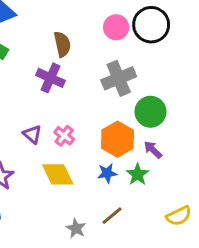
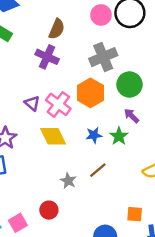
brown semicircle: (62, 44) -> (57, 29), turned 36
pink cross: (64, 136) -> (58, 104), size x1.5
orange hexagon: (117, 139) -> (90, 93), moved

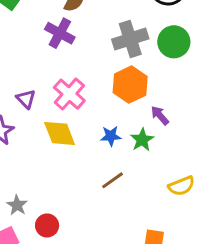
green circle: (129, 84) -> (174, 42), moved
orange hexagon: (90, 93) -> (130, 85), moved
purple triangle: (32, 103) -> (26, 99), moved
gray star: (68, 181) -> (17, 205), moved

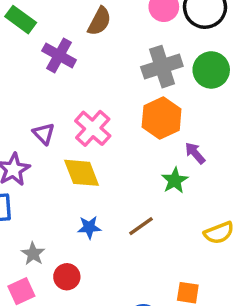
purple cross: (60, 33) -> (59, 55), moved
blue star: (111, 136) -> (89, 227), moved

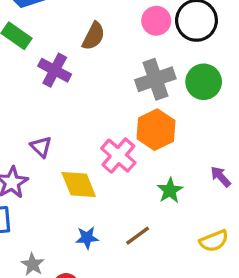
pink cross: (93, 128) -> (118, 156), moved
purple arrow: (195, 153) -> (221, 177), moved

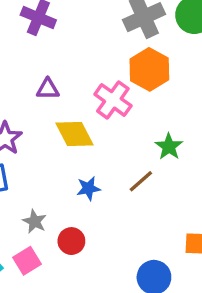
purple triangle: (41, 147) -> (48, 89), moved, turned -40
green star: (170, 190) -> (169, 147), moved

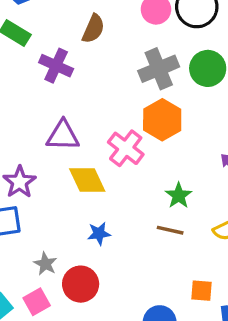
purple triangle: (48, 89) -> (63, 135), size x1.5
brown line: (141, 181) -> (170, 230), moved, turned 52
red circle: (71, 241) -> (81, 284), size x1.4

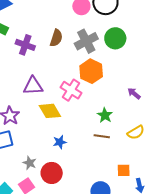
brown semicircle: (93, 29) -> (56, 38), moved

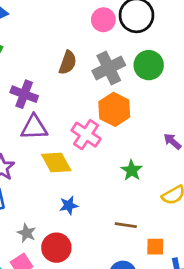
purple cross: (25, 45) -> (24, 94), moved
brown line: (102, 136) -> (126, 225), moved

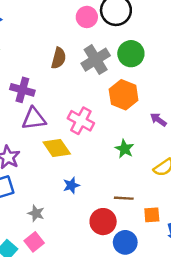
orange hexagon: (114, 109) -> (124, 95), moved
red circle: (56, 248) -> (103, 222), moved

